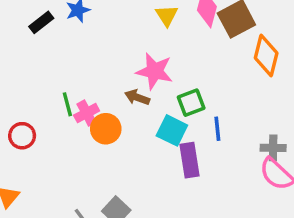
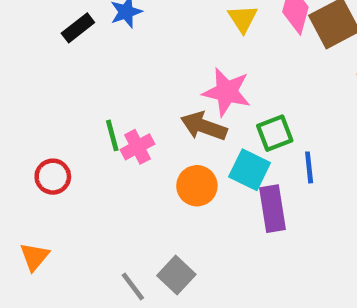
brown arrow: (137, 97) -> (204, 126), size x1.4
orange circle: (106, 129) -> (197, 186), moved

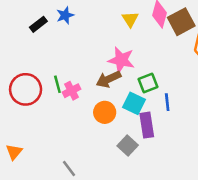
brown arrow: (204, 126) -> (108, 79), turned -45
red circle: (53, 177) -> (26, 89), moved, size x1.6
gray square: (176, 275) -> (128, 146), moved

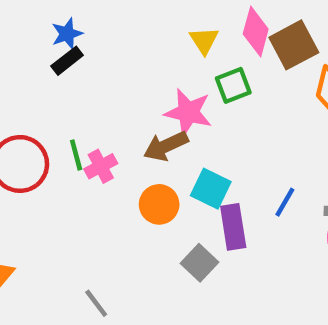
blue star: (65, 15) -> (67, 34), moved
black rectangle: (38, 24) -> (67, 61), moved
green square: (148, 83) -> (233, 85), moved
blue line: (167, 102) -> (285, 202), moved, turned 36

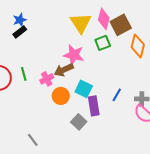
yellow triangle: (204, 40) -> (81, 23), size x1.6
green square: (233, 85) -> (103, 43), moved
pink cross: (101, 166) -> (47, 79), moved

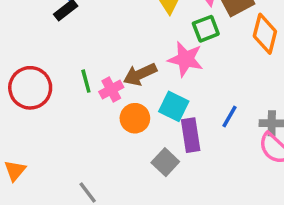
pink star: (74, 55) -> (186, 59), moved
green line: (24, 74) -> (86, 81), moved

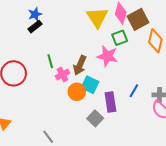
brown arrow: (140, 74) -> (80, 65), turned -42
green line: (86, 81) -> (50, 61), moved
cyan square: (174, 106) -> (90, 85), moved

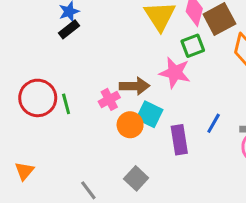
green line: (50, 61) -> (66, 104), moved
brown arrow: (80, 65) -> (135, 86), turned -114
gray square: (95, 118) -> (136, 178), moved

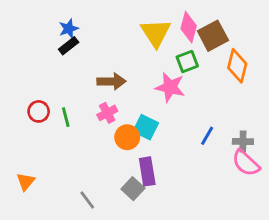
brown arrow: (135, 86) -> (111, 81), moved
red circle: (38, 98) -> (39, 111), size x0.6
purple rectangle: (179, 140) -> (147, 171), moved

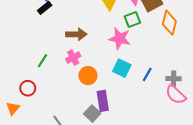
red circle: (39, 111) -> (28, 88), moved
green line: (66, 117) -> (43, 61), turned 48
cyan square: (146, 127) -> (122, 68), moved

